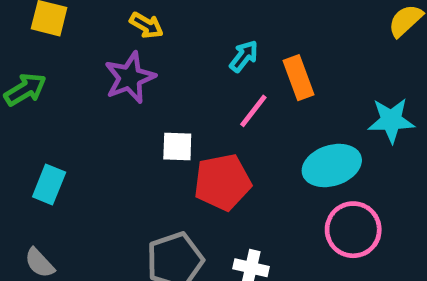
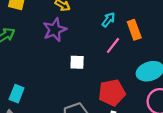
red pentagon: (222, 182) -> (112, 92), moved
cyan rectangle: (49, 184) -> (17, 94), moved

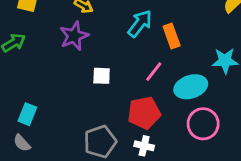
cyan arrow: (108, 20) -> (140, 24), size x1.5
pink line: (113, 45) -> (154, 72), moved

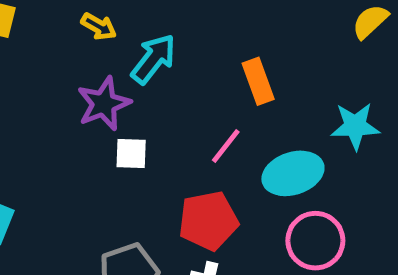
cyan arrow: (140, 24) -> (154, 59), moved
purple star: (74, 36) -> (104, 104), moved

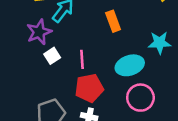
pink line: (226, 146) -> (82, 59), moved, turned -42
white square: (131, 153) -> (52, 56), turned -35

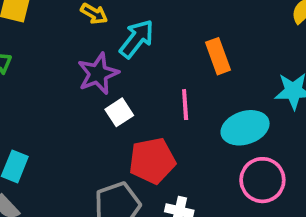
pink line: (82, 59) -> (185, 105), moved
red pentagon: (89, 88) -> (152, 161), moved

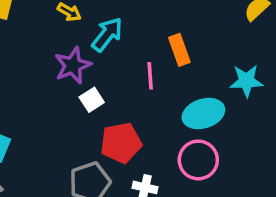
pink line: (185, 105) -> (150, 76), moved
pink circle: (262, 180) -> (198, 160), moved

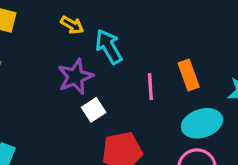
cyan arrow: (107, 34) -> (109, 47), turned -68
orange rectangle: (179, 50) -> (189, 75), moved

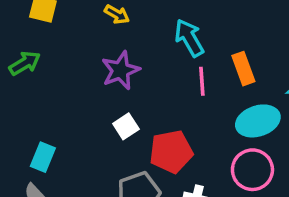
cyan arrow: (109, 47) -> (189, 38), moved
white square: (94, 110) -> (126, 126), moved

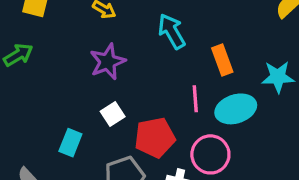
pink line: (202, 81) -> (195, 99), moved
cyan rectangle: (43, 157) -> (70, 143), moved
pink circle: (252, 170) -> (210, 154), moved

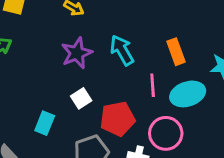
cyan arrow: (172, 31) -> (122, 50), moved

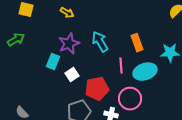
cyan rectangle: (45, 123) -> (53, 62), moved

